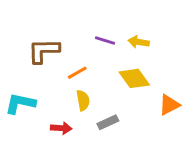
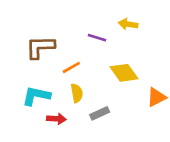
yellow arrow: (139, 42) -> (128, 24), moved
cyan L-shape: (20, 103) -> (36, 96), moved

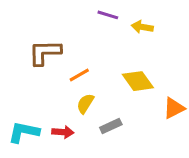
purple line: (97, 38) -> (108, 15), moved
yellow semicircle: (77, 93) -> (85, 104), turned -138
cyan L-shape: (36, 96) -> (24, 132), moved

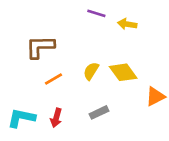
orange line: (79, 75) -> (54, 79), moved
yellow semicircle: (85, 104) -> (91, 71), moved
red arrow: (63, 132) -> (56, 118), turned 102

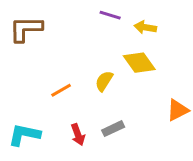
brown L-shape: (40, 47) -> (26, 29), moved
yellow diamond: (123, 72) -> (139, 63), moved
red arrow: (56, 118) -> (78, 135), moved, turned -36

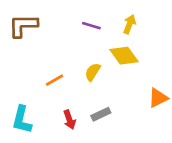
purple line: (110, 15) -> (91, 26), moved
yellow arrow: (145, 27) -> (129, 24), turned 102
cyan L-shape: (24, 135) -> (22, 120), turned -88

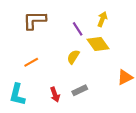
brown L-shape: (23, 26) -> (34, 20), moved
purple line: (91, 26) -> (78, 29), moved, turned 40
orange line: (54, 80) -> (31, 62), moved

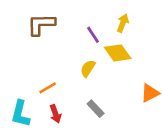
orange line: (31, 62) -> (48, 88), moved
gray rectangle: (80, 90) -> (96, 109), turned 72
red arrow: (55, 95) -> (55, 114), moved

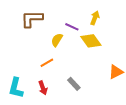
purple line: (93, 35) -> (72, 27), turned -32
yellow semicircle: (88, 68) -> (57, 40), moved
orange line: (48, 88) -> (47, 63), moved

